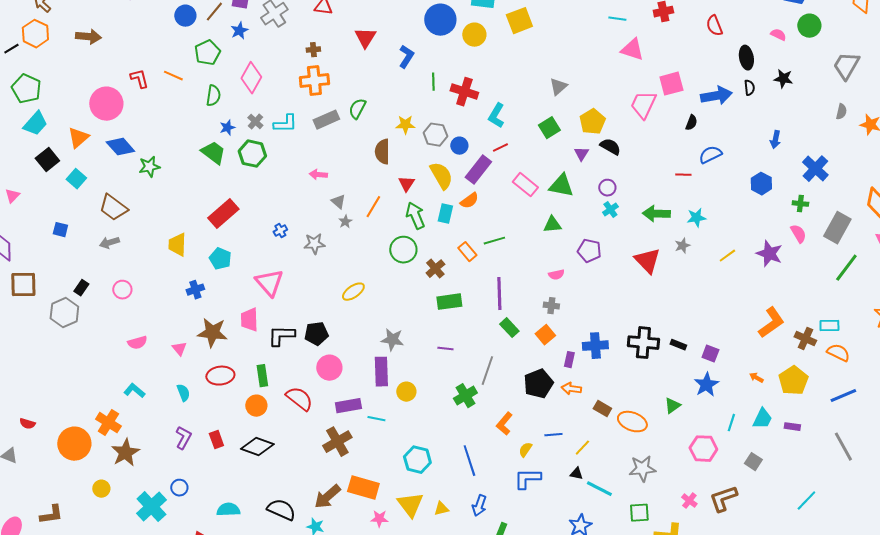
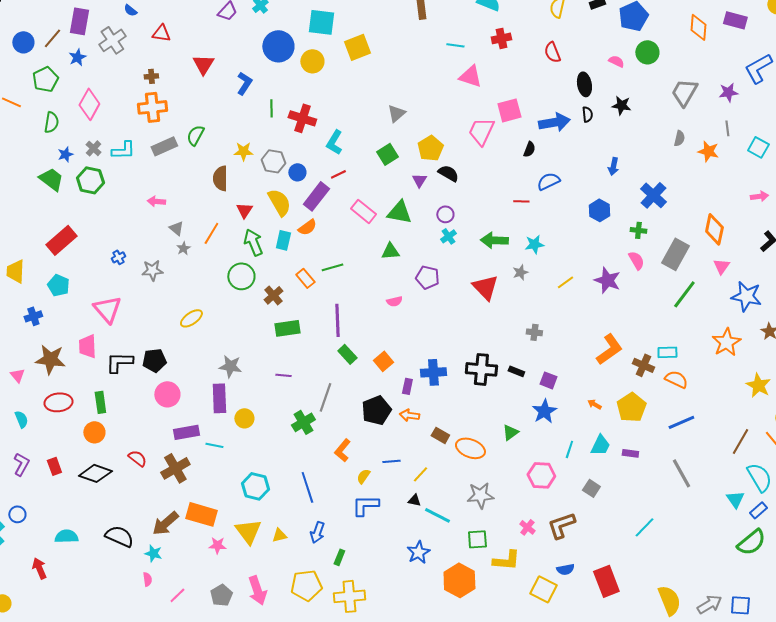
gray cross: (551, 306) -> (534, 332), moved
red semicircle: (299, 399) -> (137, 458), moved, size x0.7

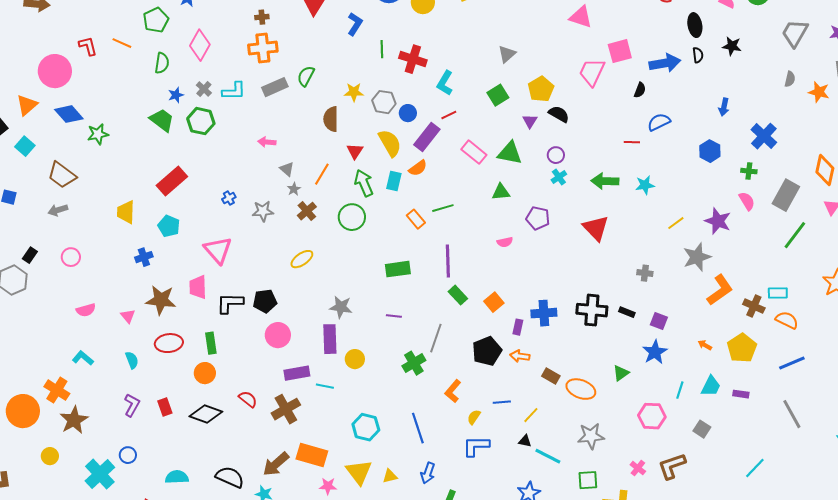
gray star: (520, 272) -> (697, 257), moved, size x1.8
brown cross: (273, 295) -> (307, 211), moved

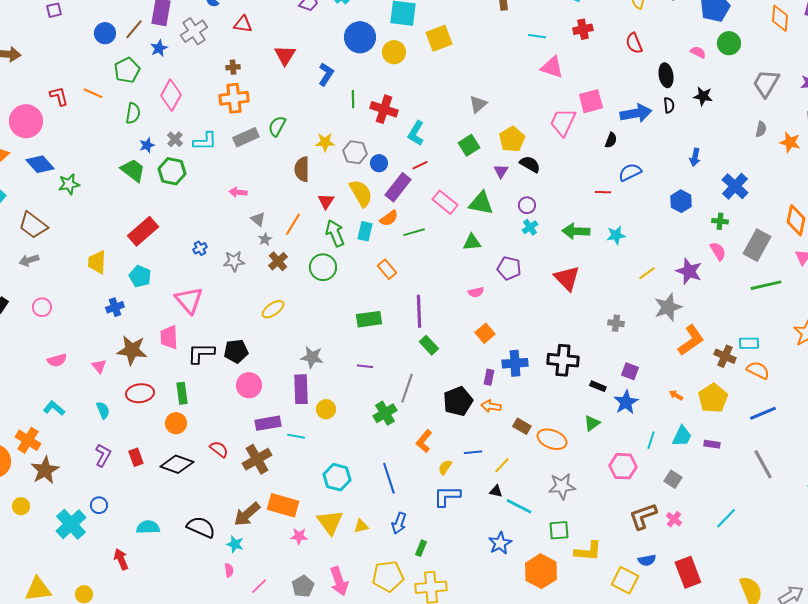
green line: (443, 208) -> (414, 232), moved
green line: (795, 235) -> (766, 285), turned 40
orange square: (494, 302) -> (485, 333), moved
black rectangle: (627, 312) -> (598, 386), moved
pink cross: (638, 468) -> (674, 519), moved

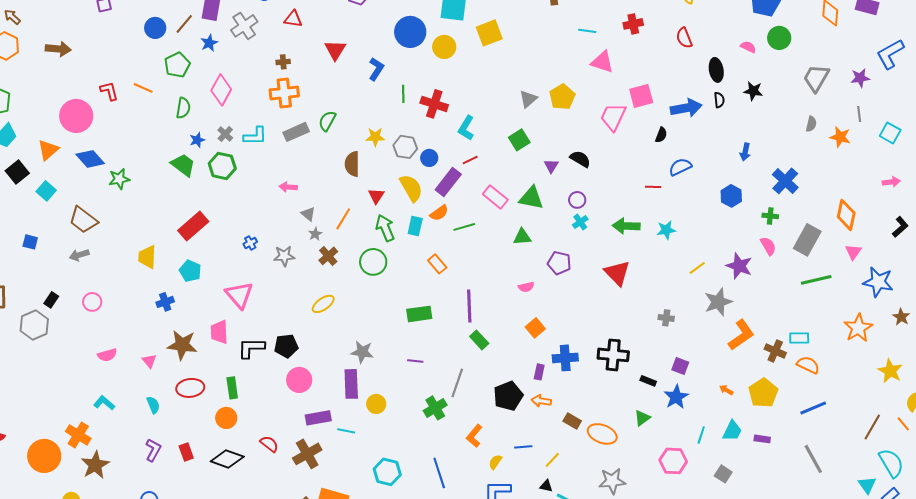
yellow pentagon: (512, 139) -> (562, 97), moved

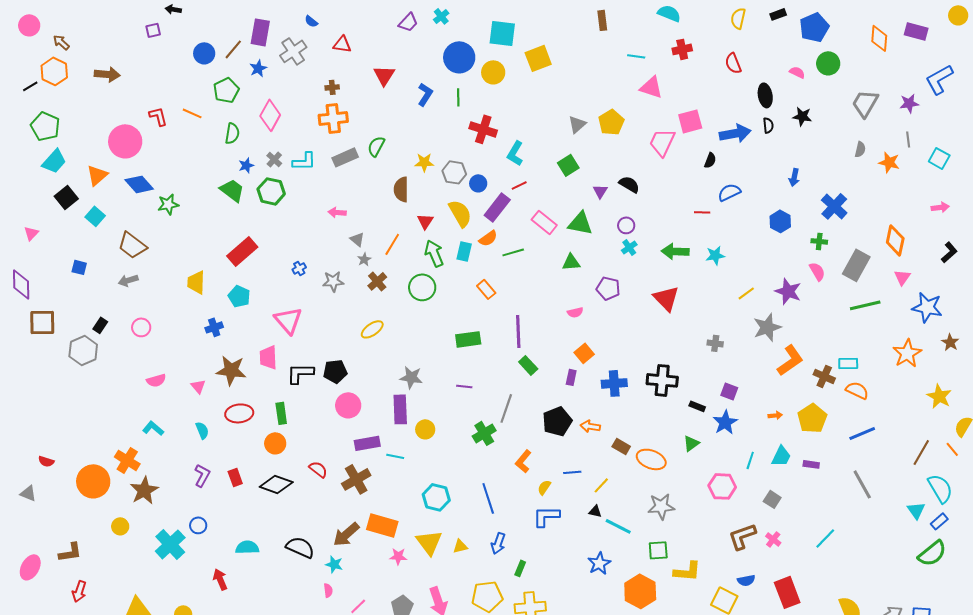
green line: (403, 94) -> (458, 97), moved
purple rectangle: (539, 372) -> (571, 377), moved
orange arrow: (726, 390) -> (775, 415), turned 144

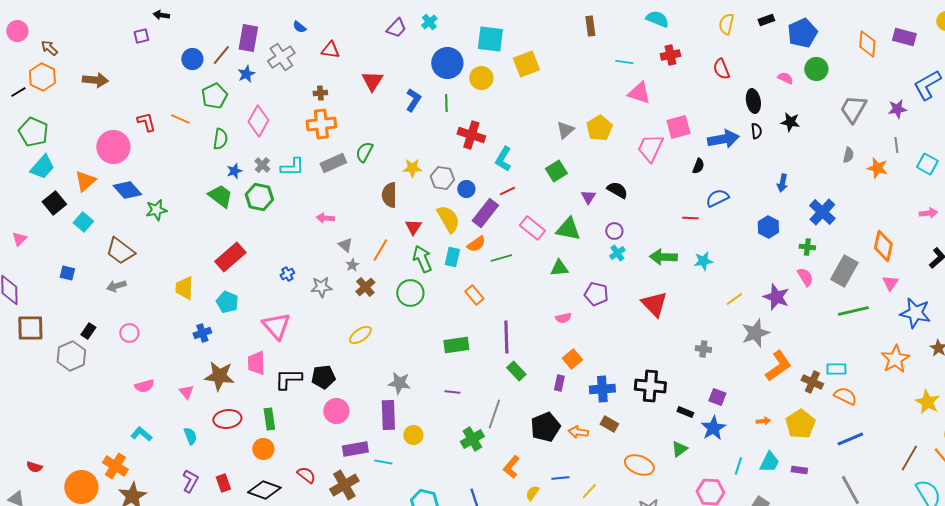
brown rectangle: (621, 446) -> (609, 424), moved

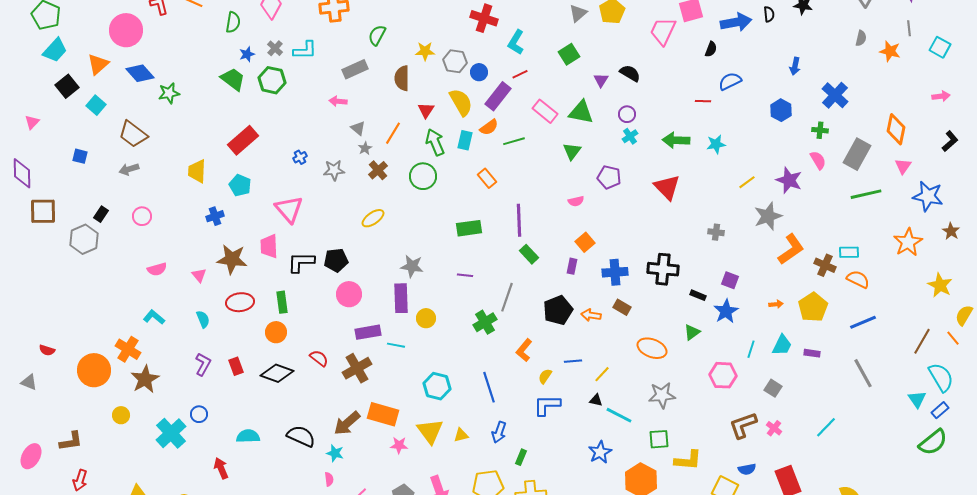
gray rectangle: (333, 163) -> (355, 69), moved
green triangle: (559, 268) -> (572, 151), turned -48

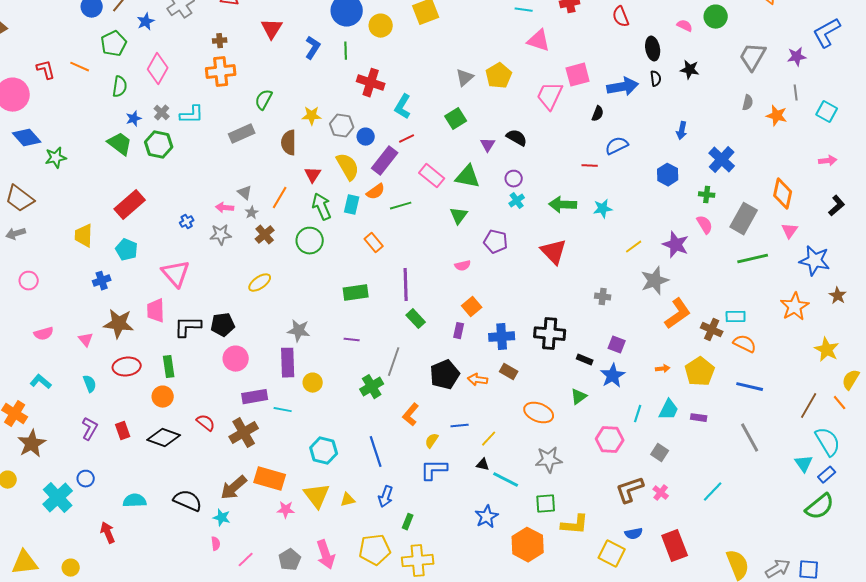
pink arrow: (338, 101) -> (225, 208), moved
blue line: (863, 322) -> (750, 387), turned 36

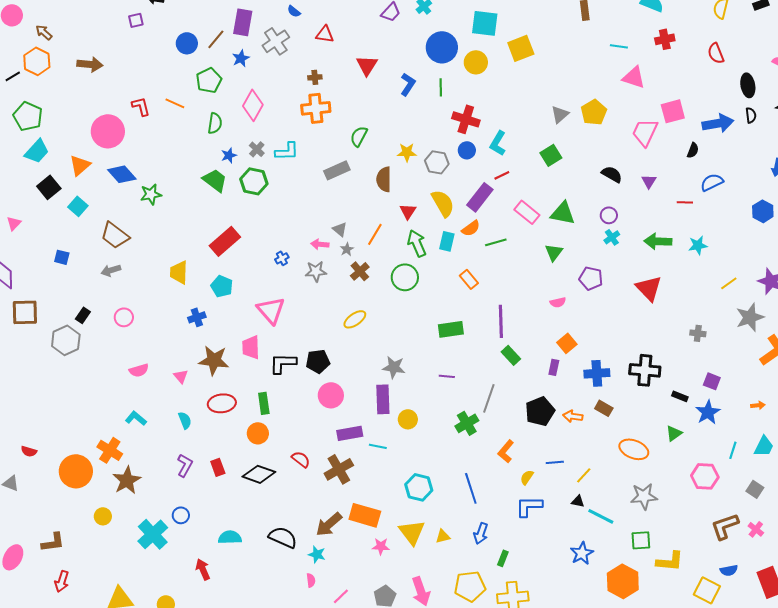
blue circle: (366, 137) -> (467, 150), moved
purple triangle: (488, 145) -> (649, 181), moved

